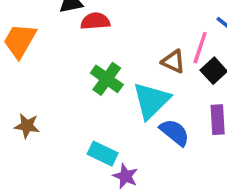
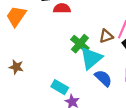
brown triangle: (173, 62) -> (106, 36), turned -48
green cross: (107, 79) -> (80, 44), moved

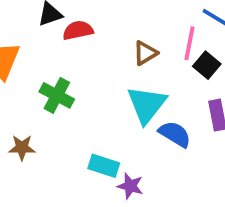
brown triangle: (106, 36) -> (145, 53), moved
green cross: (80, 44) -> (57, 95), moved

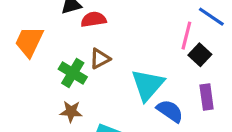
brown triangle: (145, 53) -> (100, 59), moved
brown star: (22, 148) -> (71, 112), moved

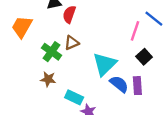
red semicircle: (94, 19) -> (69, 14), turned -66
black square: (200, 55) -> (144, 57), moved
purple rectangle: (207, 97) -> (137, 86), moved

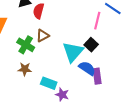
black square: (144, 57) -> (91, 45), moved
purple rectangle: (137, 86) -> (97, 76), moved

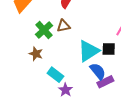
black square: (91, 45) -> (109, 49), turned 32
purple rectangle: (97, 76) -> (105, 82), turned 56

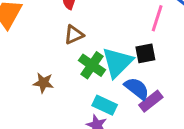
green cross: (44, 30) -> (92, 65), moved
cyan rectangle: (55, 75) -> (105, 105), moved

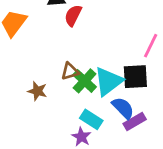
brown triangle: (74, 35) -> (70, 71), moved
black square: (145, 53) -> (135, 77), size x1.4

